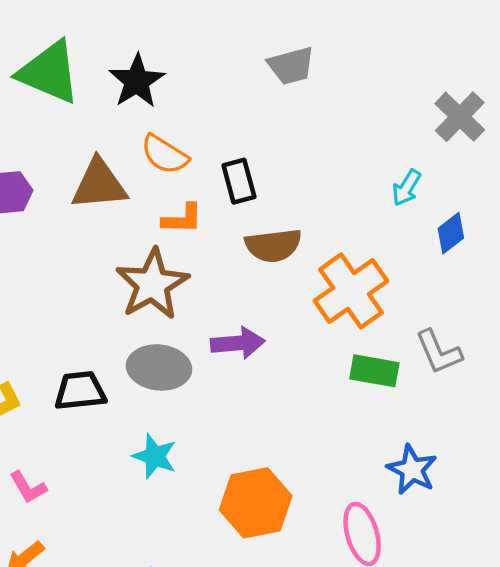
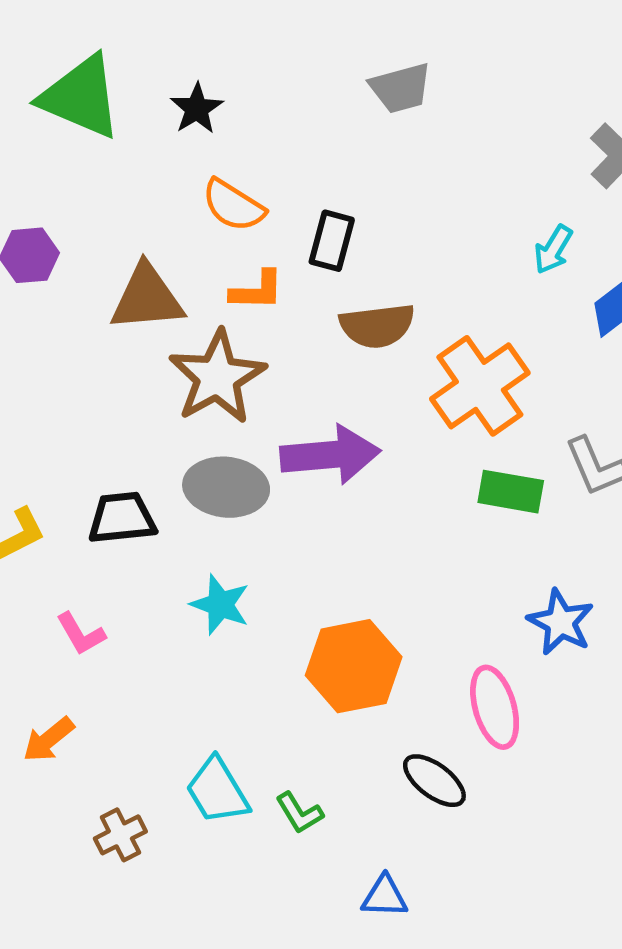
black star: (137, 81) -> (197, 109), size x0.7
black rectangle: (239, 181) -> (332, 241), turned 30
brown triangle: (99, 184) -> (147, 298), moved
purple arrow: (238, 343) -> (330, 455), size x1.4
pink L-shape: (28, 487) -> (81, 634), moved

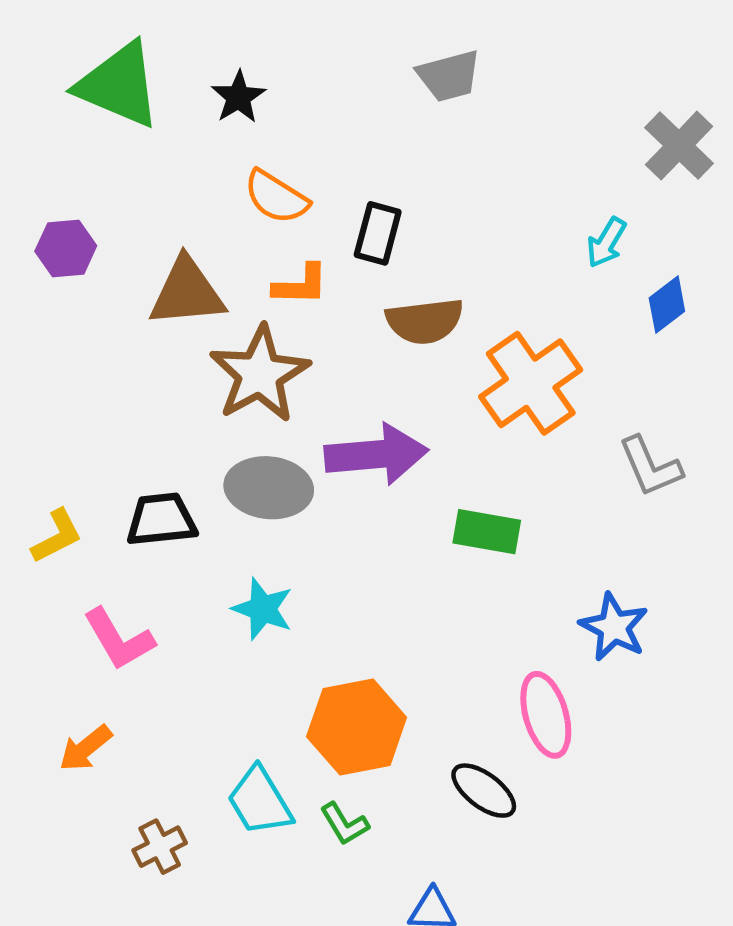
green rectangle: (511, 492) -> (487, 532), moved
pink L-shape: (81, 634) -> (119, 639), size x1.4
orange hexagon: (354, 666) -> (357, 727), moved

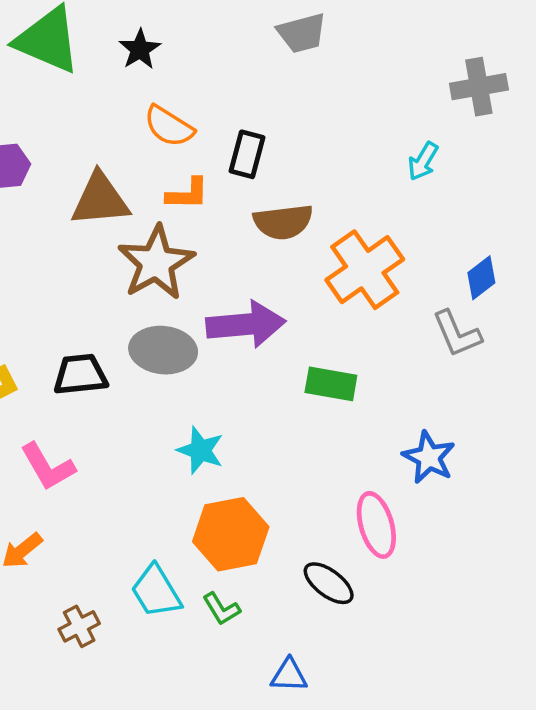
gray cross: (679, 146) -> (479, 87), turned 36
blue diamond: (667, 305) -> (481, 278), moved
cyan star: (263, 609) -> (200, 450), moved

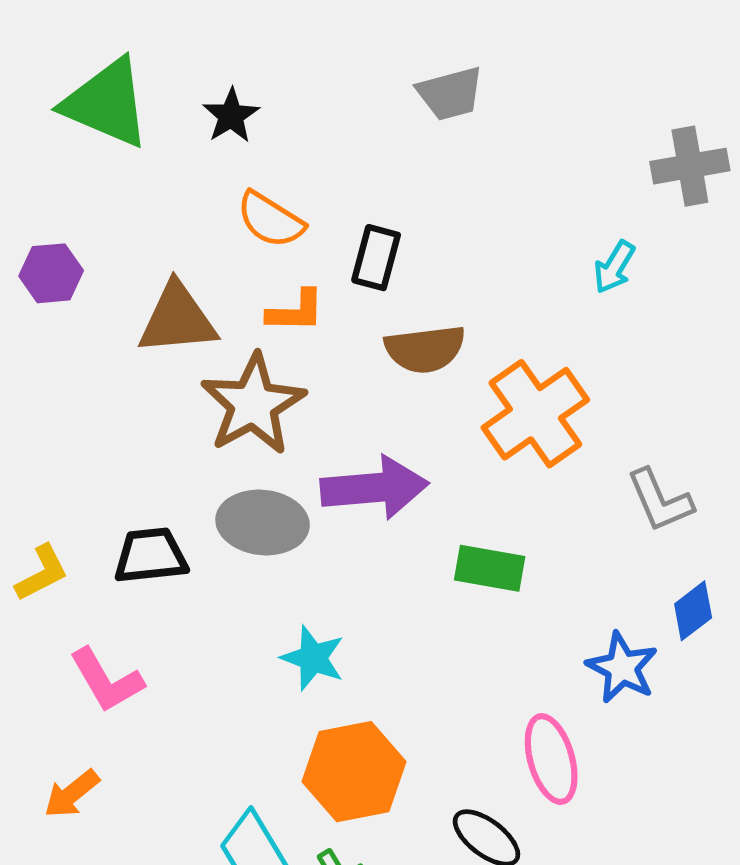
blue diamond: (481, 278) -> (693, 611), moved

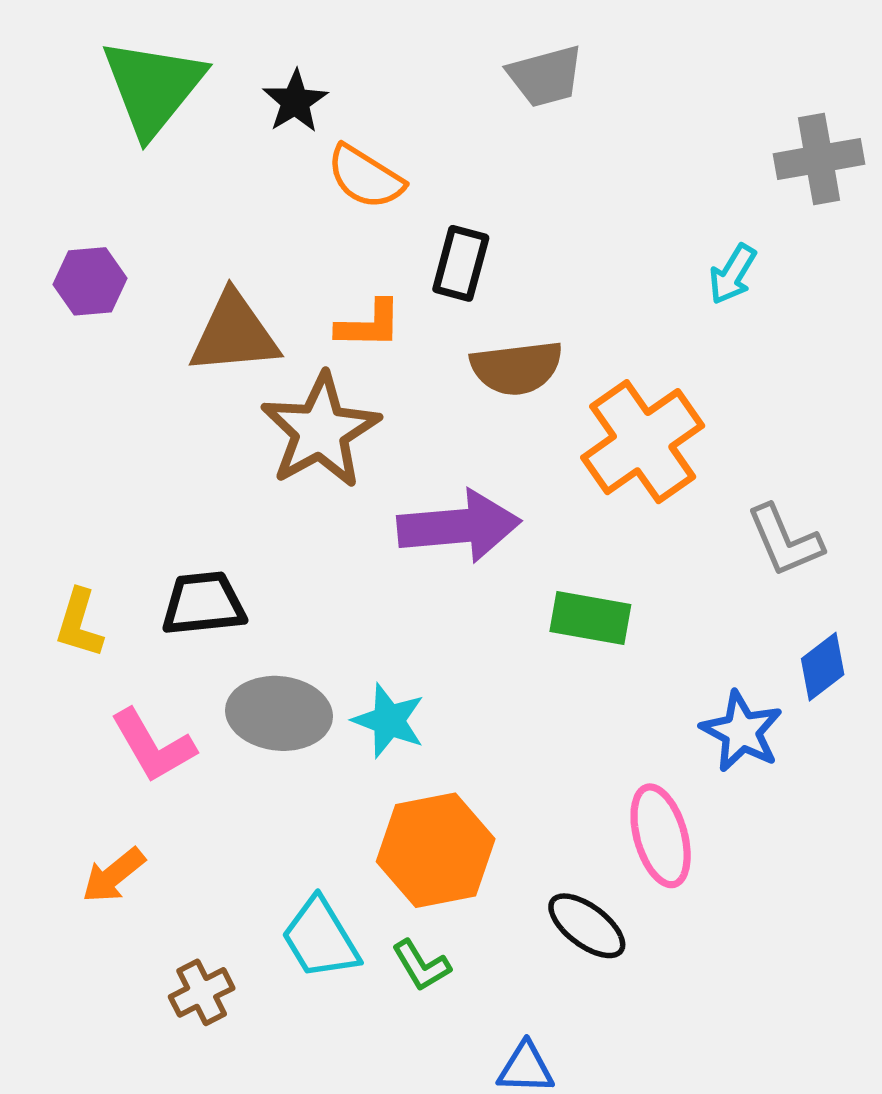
green triangle: (106, 103) -> (153, 87), turned 46
orange semicircle: (270, 220) -> (365, 177), moved
gray ellipse: (263, 522) -> (279, 713), moved
yellow L-shape: (42, 573) -> (79, 623), turned 134

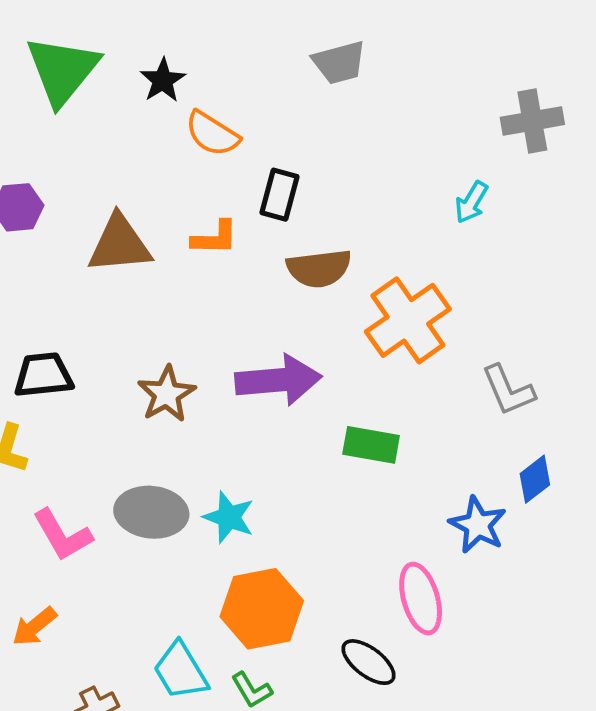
brown star: (320, 431) -> (167, 394), moved, size x0.7
black trapezoid: (203, 604) -> (43, 375), moved

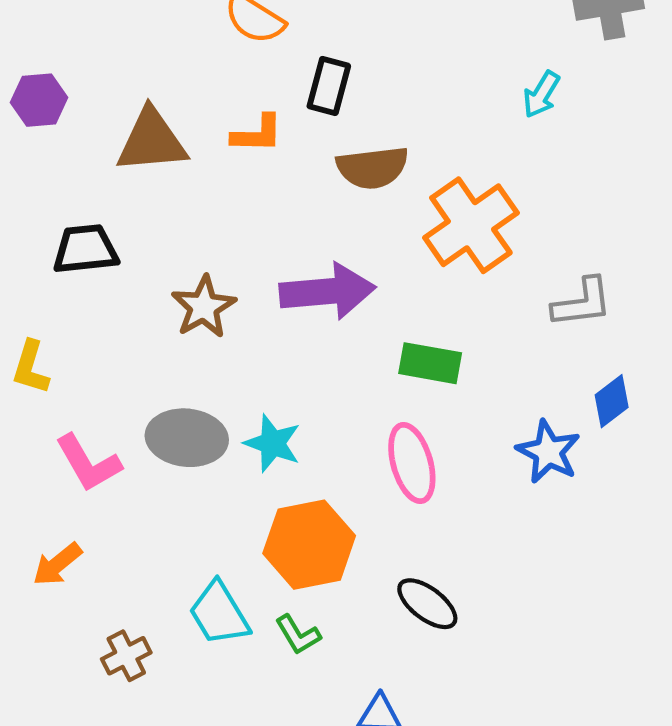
black trapezoid: (43, 375) -> (85, 249), moved
gray L-shape: (508, 390) -> (582, 303), turned -74
pink ellipse: (421, 599) -> (412, 463), moved

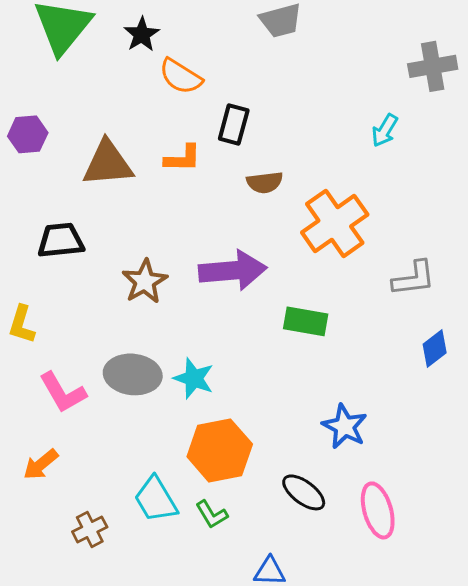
brown semicircle: (372, 168) -> (265, 182), size x0.7
blue star: (548, 452) -> (345, 426), moved
pink ellipse: (412, 463) -> (378, 510), moved

